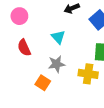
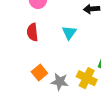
gray star: (57, 64) -> (60, 82), moved

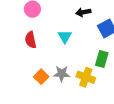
gray star: (60, 82) -> (62, 74), moved

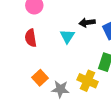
black arrow: (83, 12) -> (87, 23), moved
gray star: (62, 74) -> (60, 89), moved

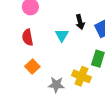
black arrow: (87, 23) -> (80, 22), turned -96
orange square: (40, 78) -> (32, 67), moved

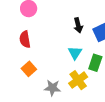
cyan triangle: (62, 35) -> (75, 53), moved
yellow cross: (81, 76) -> (78, 80), turned 30

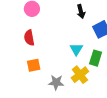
black arrow: (78, 25) -> (81, 11), moved
orange square: (29, 69) -> (34, 65), turned 32

